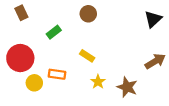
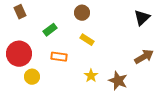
yellow rectangle: (87, 56) -> (87, 40), moved
orange rectangle: (57, 74) -> (59, 57), moved

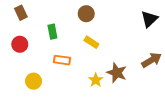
green rectangle: (50, 30) -> (52, 32), turned -64
red circle: (19, 54) -> (20, 44), moved, size x0.6
brown star: (118, 81) -> (117, 73), moved

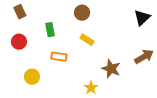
yellow star: (96, 80) -> (91, 88), moved

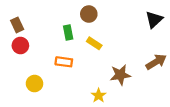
brown rectangle: (20, 12) -> (17, 25), moved
green rectangle: (50, 30) -> (68, 32), moved
brown star: (111, 69) -> (120, 75), turned -30

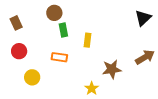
brown circle: (89, 14) -> (54, 13), moved
yellow rectangle: (94, 43) -> (88, 40), turned 64
red circle: (20, 46) -> (19, 51), moved

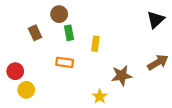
brown rectangle: (16, 23) -> (35, 33), moved
red circle: (19, 51) -> (15, 71), moved
yellow circle: (32, 77) -> (26, 90), moved

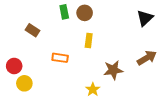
brown circle: (59, 14) -> (85, 13), moved
brown rectangle: (35, 33) -> (33, 30), turned -32
green rectangle: (69, 33) -> (64, 12), moved

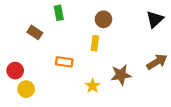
green rectangle: (64, 12) -> (59, 13), moved
brown circle: (85, 13) -> (103, 19), moved
yellow star: (93, 89) -> (93, 86), moved

